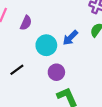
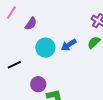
purple circle: (56, 72) -> (38, 84), moved

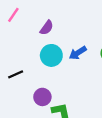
purple semicircle: (31, 24) -> (47, 28), moved

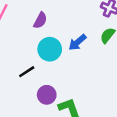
black line: (16, 74) -> (27, 72), moved

